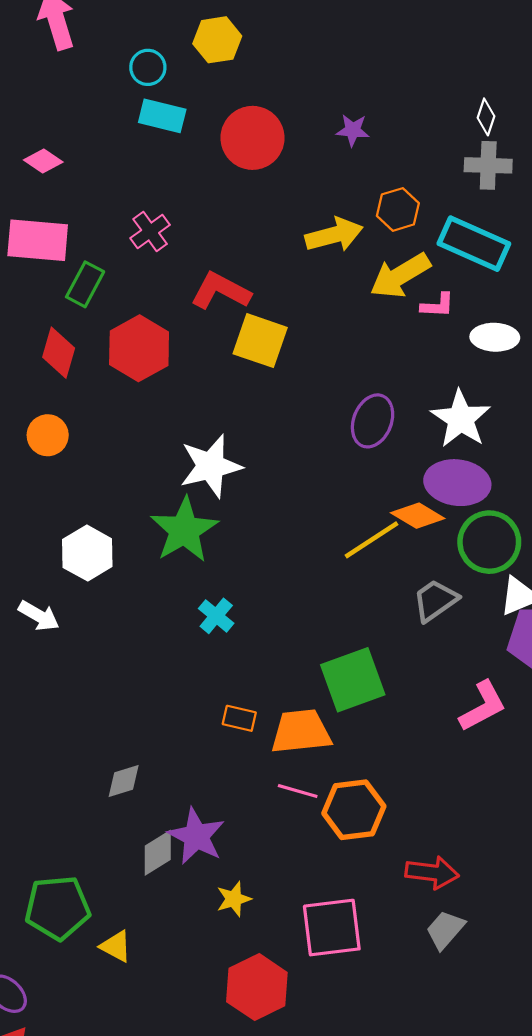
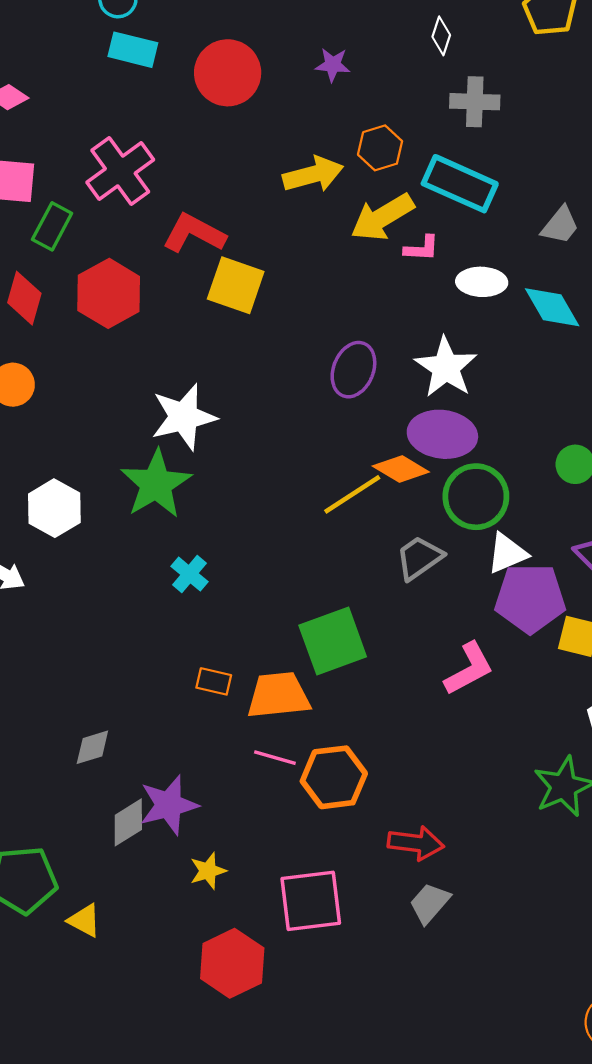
white diamond: (486, 117) -> (441, 36), moved
pink cross: (150, 231) -> (120, 171), size x1.6
purple star: (196, 836) -> (169, 805), turned 30

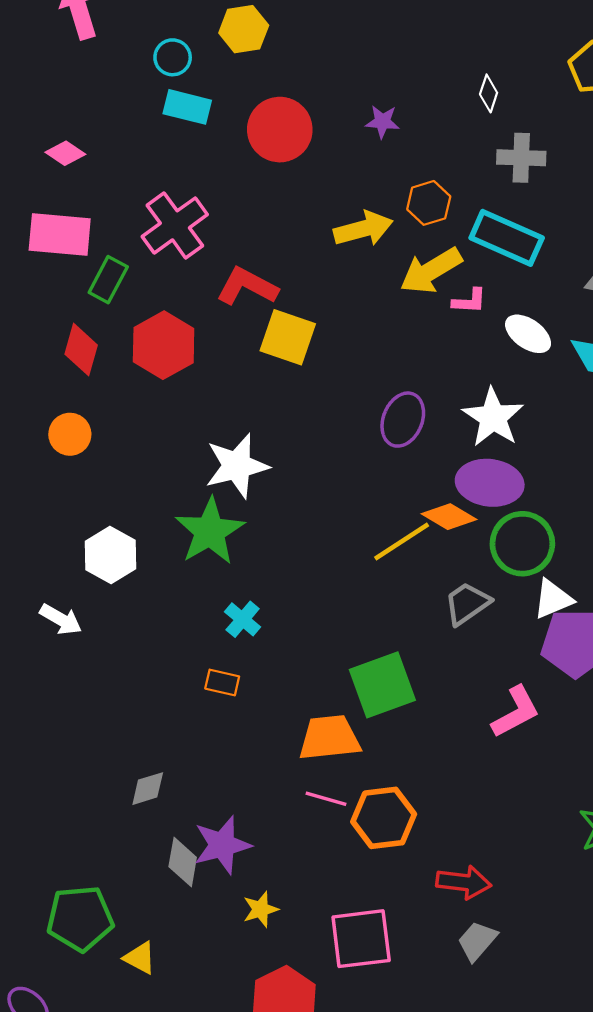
white ellipse: (482, 282) -> (528, 334), turned 33
orange rectangle: (214, 681) -> (222, 683), moved
gray diamond: (128, 822) -> (183, 862), turned -48

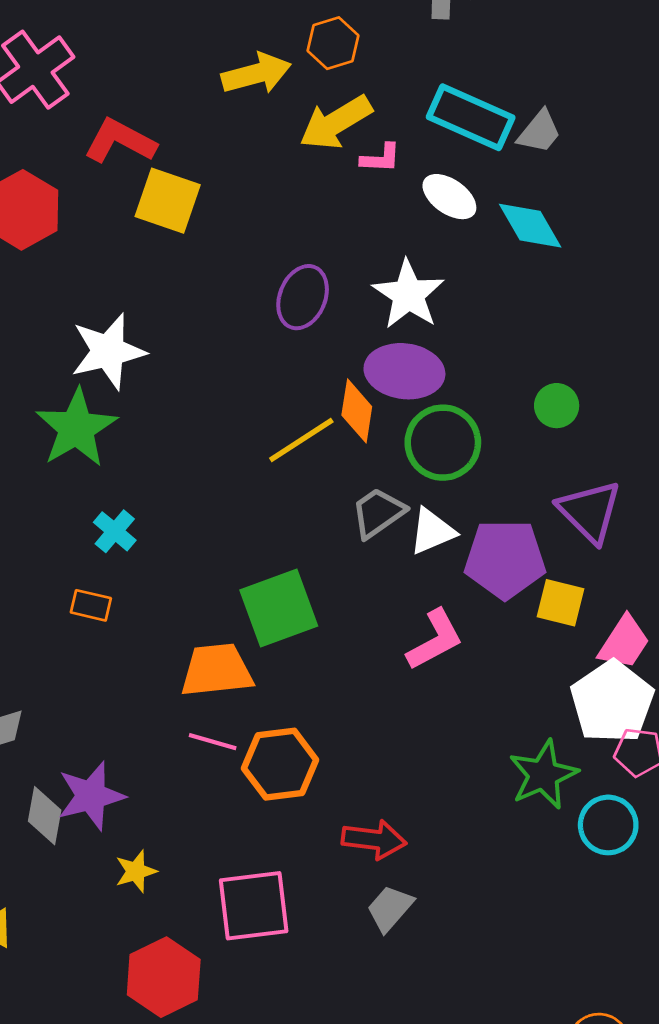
cyan rectangle: (507, 238) -> (471, 117), moved
orange diamond: (449, 517) -> (357, 411), turned 68
white triangle: (553, 599) -> (432, 531), moved

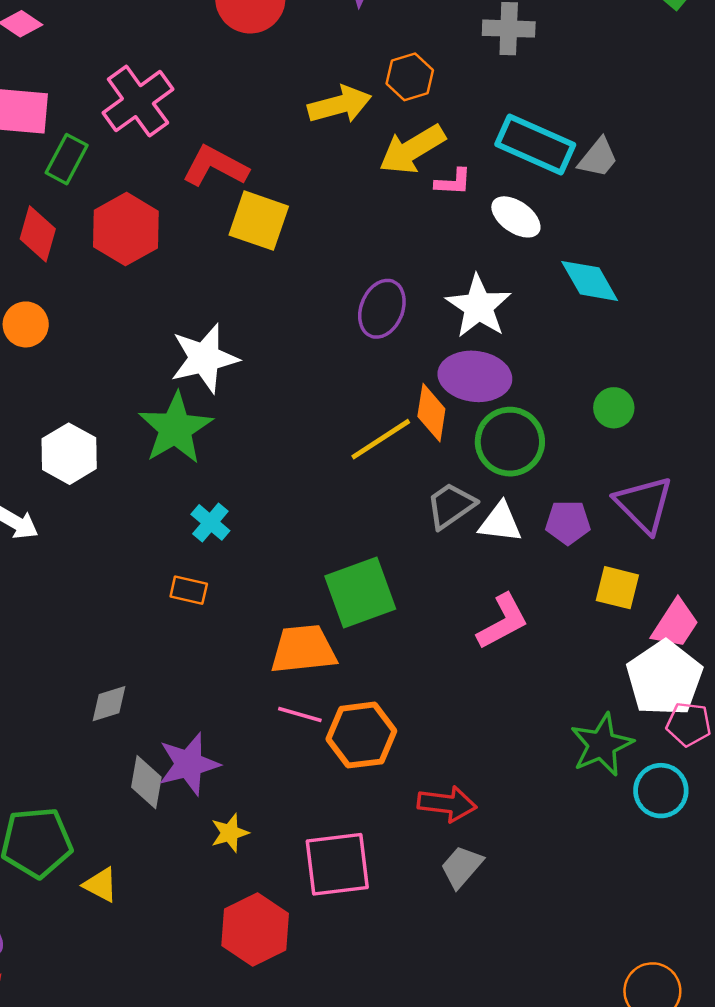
cyan diamond: (530, 226) -> (590, 281), moved
white triangle: (432, 531) -> (500, 522), turned 30
purple pentagon: (505, 559) -> (568, 522), moved, size x0.6

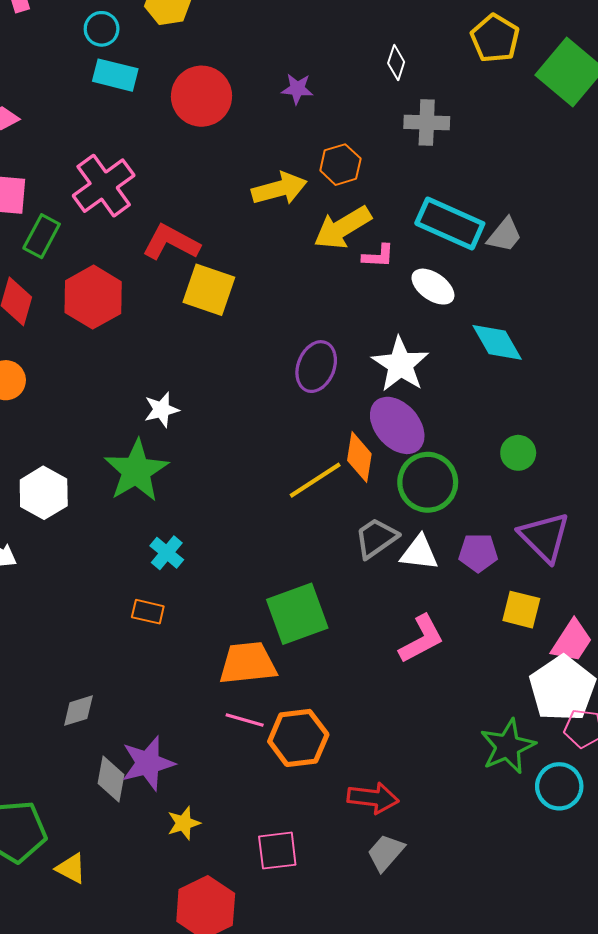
white star: (204, 358) -> (162, 410), size x0.6
purple ellipse: (475, 376) -> (397, 425), turned 42
pink square: (337, 864) -> (277, 851), size x0.7

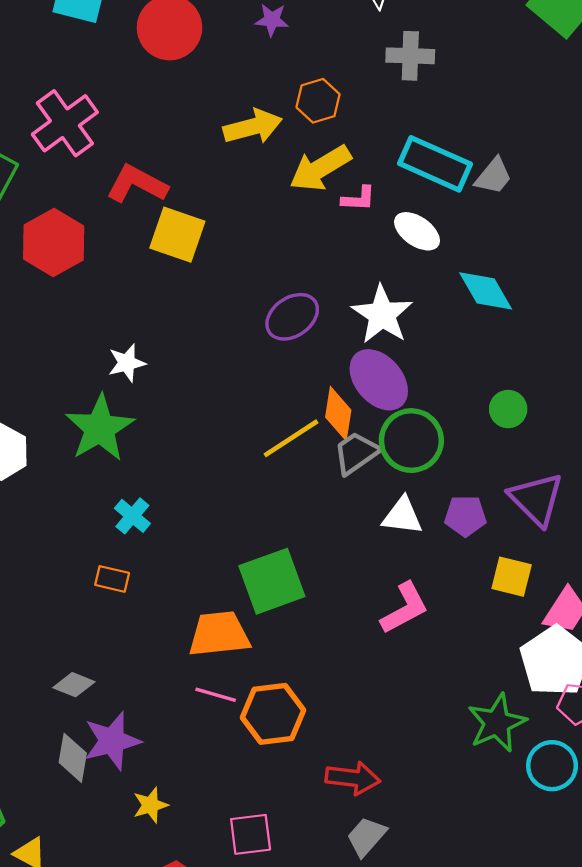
purple ellipse: (316, 367) -> (292, 317), turned 33
gray trapezoid: (376, 538) -> (356, 453), moved
gray diamond: (78, 711) -> (74, 685), moved, turned 39

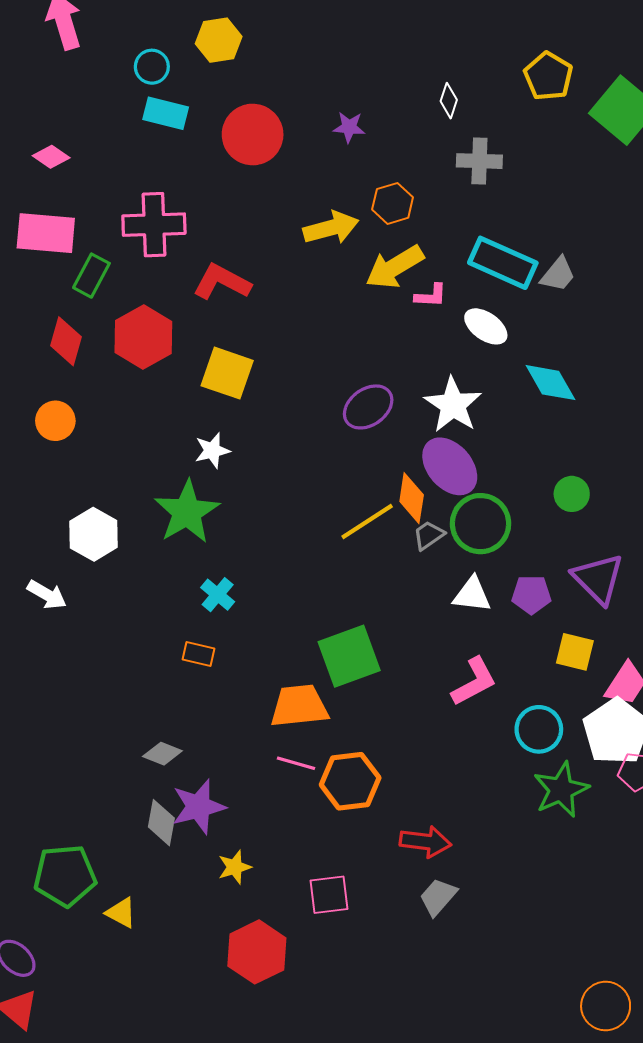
pink cross: (65, 123) -> (154, 225), turned 34
yellow square: (177, 235) -> (227, 373), moved
gray trapezoid: (356, 453) -> (429, 535), size x0.7
cyan circle: (552, 766) -> (539, 729), moved

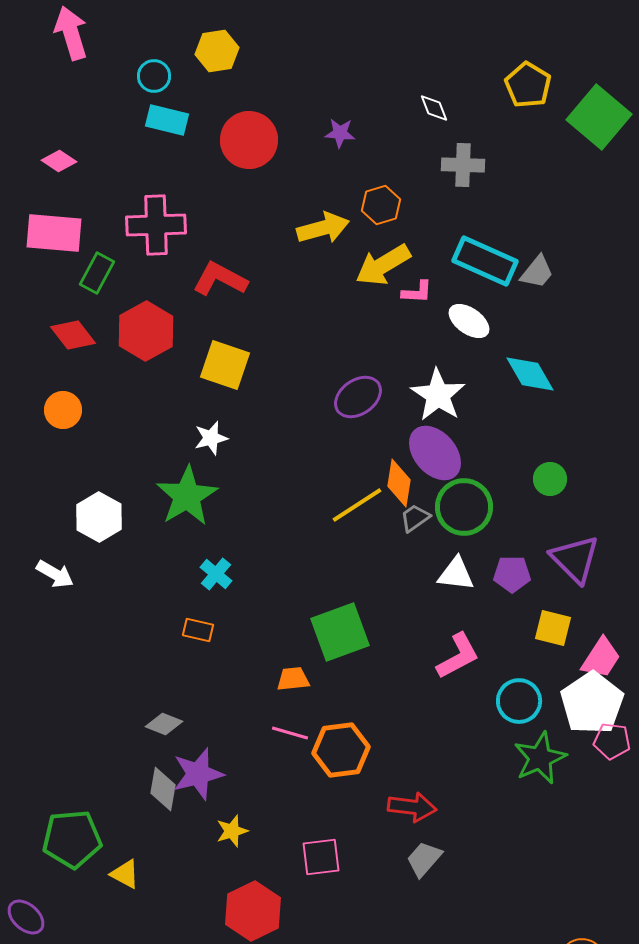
white diamond: (449, 101) -> (434, 108), turned -40
red diamond: (66, 341) -> (73, 335), turned -54
orange trapezoid: (299, 706) -> (293, 679), size x0.6

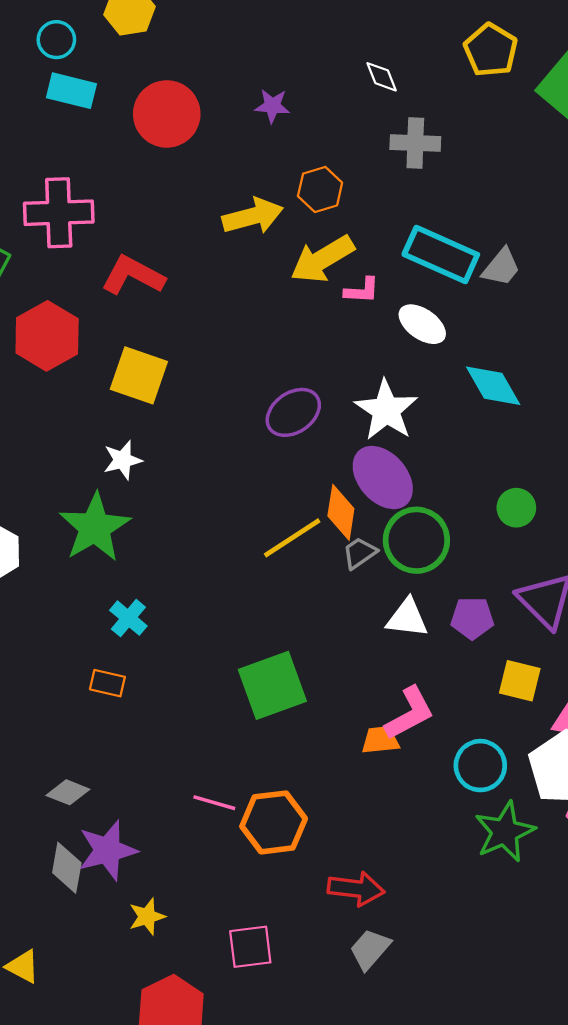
orange trapezoid: (293, 679) -> (380, 740), moved

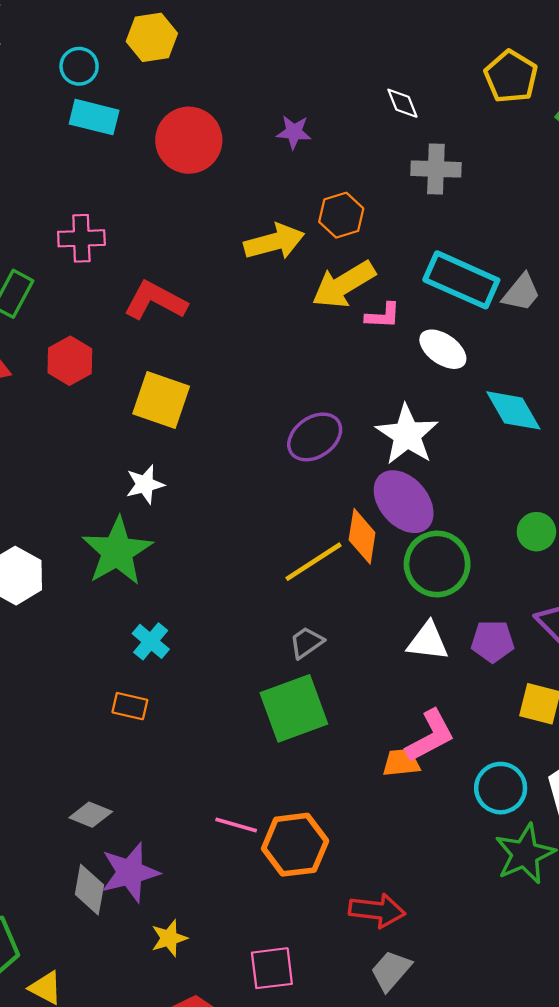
pink cross: (59, 213) -> (81, 238), size x0.7
red hexagon: (47, 336) -> (70, 361), size x0.7
gray trapezoid: (360, 553) -> (307, 643), moved

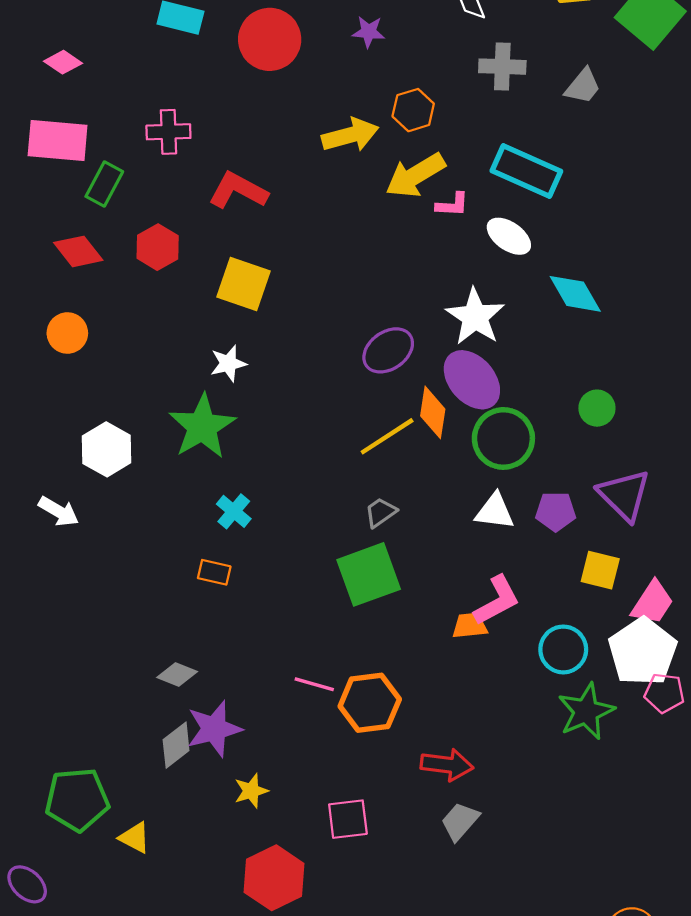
gray trapezoid: (521, 293) -> (583, 86), moved
purple ellipse: (315, 437) -> (388, 350), moved
gray diamond: (89, 890) -> (176, 745), turned 42

